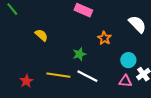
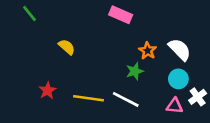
white semicircle: (137, 24) -> (180, 49), moved
green star: (79, 54) -> (135, 71), moved
red star: (26, 81) -> (47, 90), moved

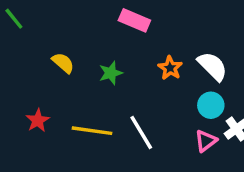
green star: (135, 71) -> (111, 73), moved
white line: (126, 99) -> (141, 132), turned 32
pink triangle: (175, 106) -> (206, 141), turned -42

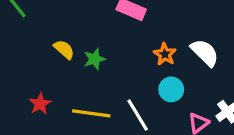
green star: (111, 73) -> (94, 59), moved
cyan circle: (211, 105) -> (171, 89), moved

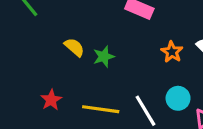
cyan circle: (171, 89) -> (178, 98), moved

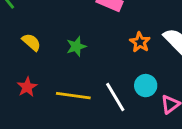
yellow semicircle: (74, 47) -> (31, 42), moved

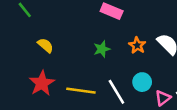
green star: (76, 46) -> (102, 49), moved
red star: (27, 87) -> (42, 83), size x1.5

